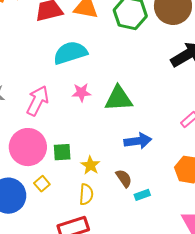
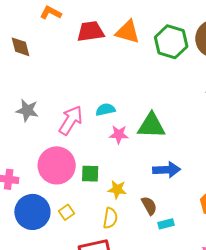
cyan semicircle: (70, 53) -> (105, 110), moved, size x0.6
pink star: (81, 93) -> (119, 135), moved
yellow star: (90, 165) -> (117, 190), turned -30
yellow square: (42, 184) -> (67, 212), moved

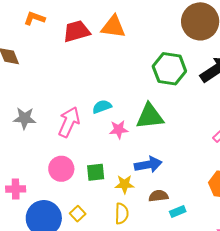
green hexagon: (171, 42) -> (169, 69), moved
pink circle: (57, 165) -> (61, 169), size x0.7
blue arrow: (167, 170) -> (148, 165), moved
brown semicircle: (149, 206) -> (158, 196), turned -60

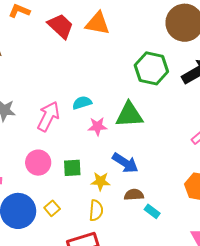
red trapezoid: (76, 31) -> (61, 26), turned 56
blue arrow: (148, 165) -> (125, 163), turned 40
cyan rectangle: (178, 212) -> (152, 211), turned 56

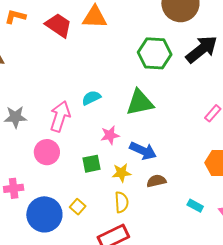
pink star: (97, 126) -> (110, 135), moved
pink circle: (38, 163) -> (47, 152), moved
cyan rectangle: (152, 211) -> (195, 206), moved

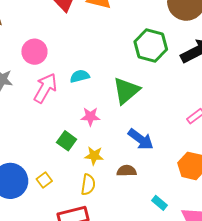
green triangle: (140, 103) -> (126, 91), turned -40
blue arrow: (143, 151) -> (141, 139), moved
pink circle: (47, 152) -> (34, 52), moved
green square: (92, 164) -> (67, 141), turned 36

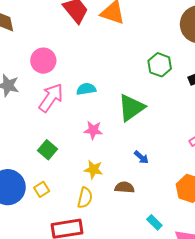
green hexagon: (151, 46) -> (160, 65), size x0.7
blue arrow: (141, 139) -> (141, 157), size x0.6
green square: (67, 141) -> (48, 150), moved

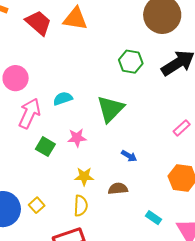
green square: (48, 150) -> (45, 147), moved

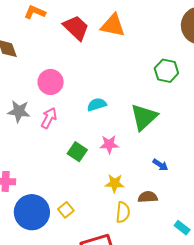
pink arrow: (30, 113) -> (49, 118), moved, size x0.7
yellow semicircle: (81, 206) -> (123, 212), moved

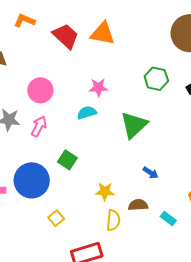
pink star: (109, 144) -> (98, 87), moved
blue circle: (32, 212) -> (32, 180), moved
cyan rectangle: (182, 228) -> (168, 219), moved

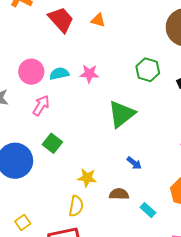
orange triangle: (103, 33) -> (98, 20), size x0.6
cyan semicircle: (87, 113) -> (59, 74), moved
pink arrow: (39, 126) -> (41, 105), moved
yellow square: (56, 218) -> (23, 222), moved
yellow semicircle: (113, 220) -> (76, 206), moved

